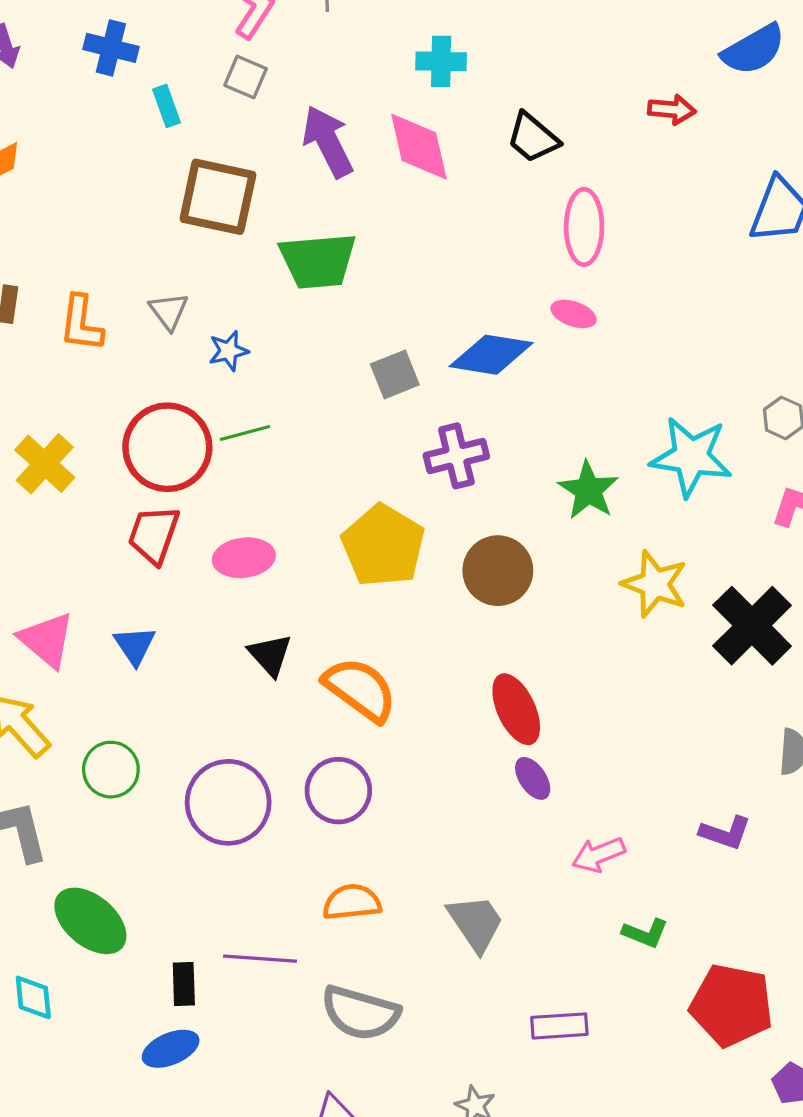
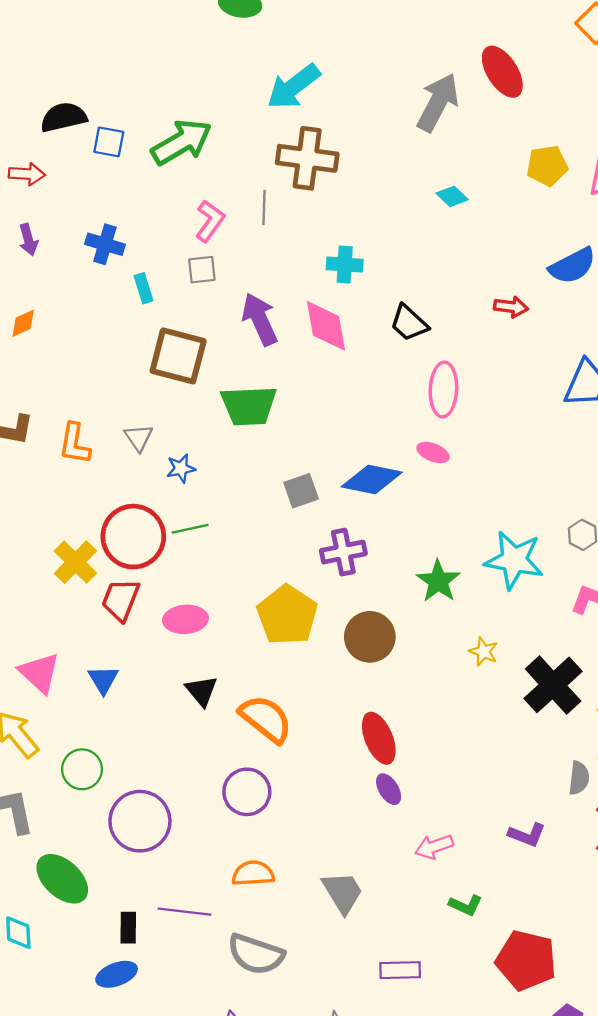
gray square: (246, 77) -> (202, 270), turned -32
yellow cross: (45, 464) -> (75, 562), moved
yellow star: (655, 584) -> (484, 652), size x0.6
purple circle: (228, 802) -> (140, 821), moved

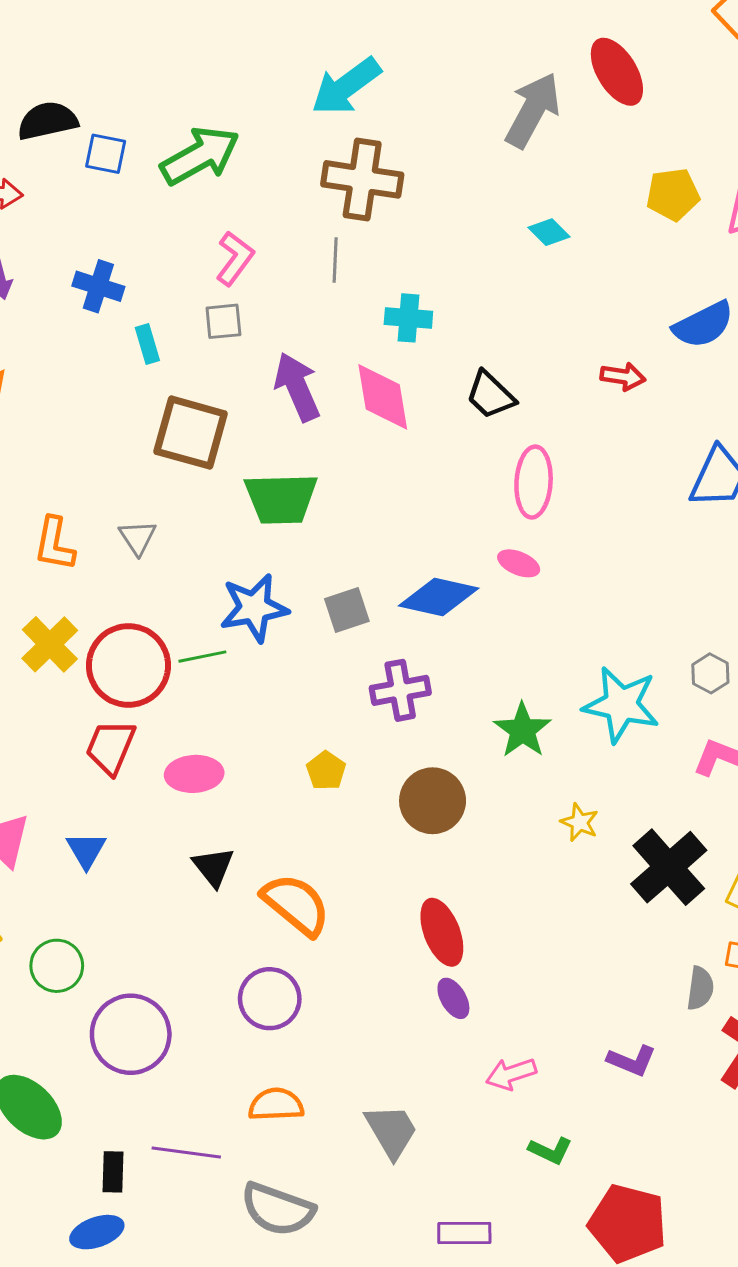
gray line: (264, 207) -> (335, 260), moved
blue star: (181, 468) -> (254, 608), moved, size x1.8
yellow cross: (75, 562) -> (50, 644), moved
yellow pentagon: (287, 615) -> (326, 771), size x0.5

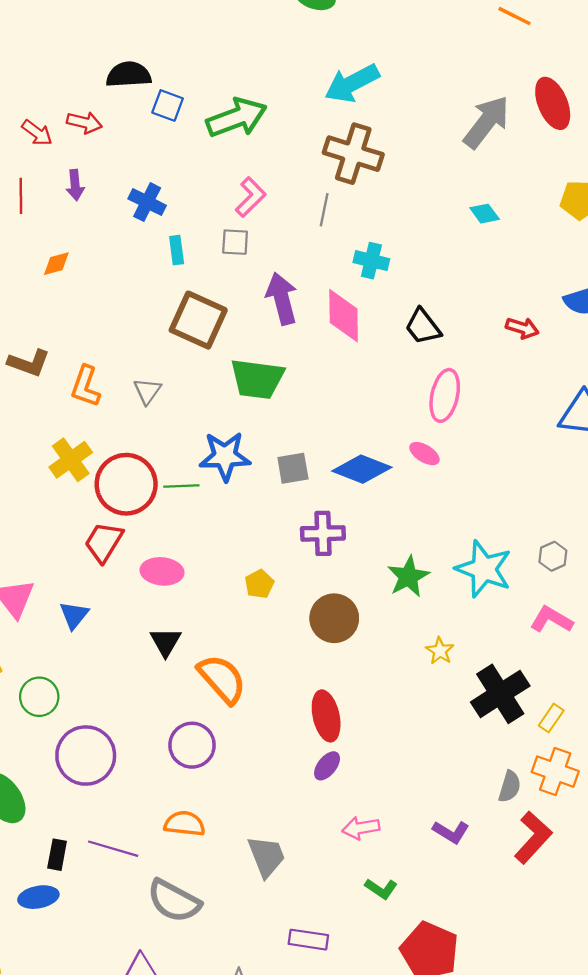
purple ellipse: (453, 998) -> (327, 766), turned 60

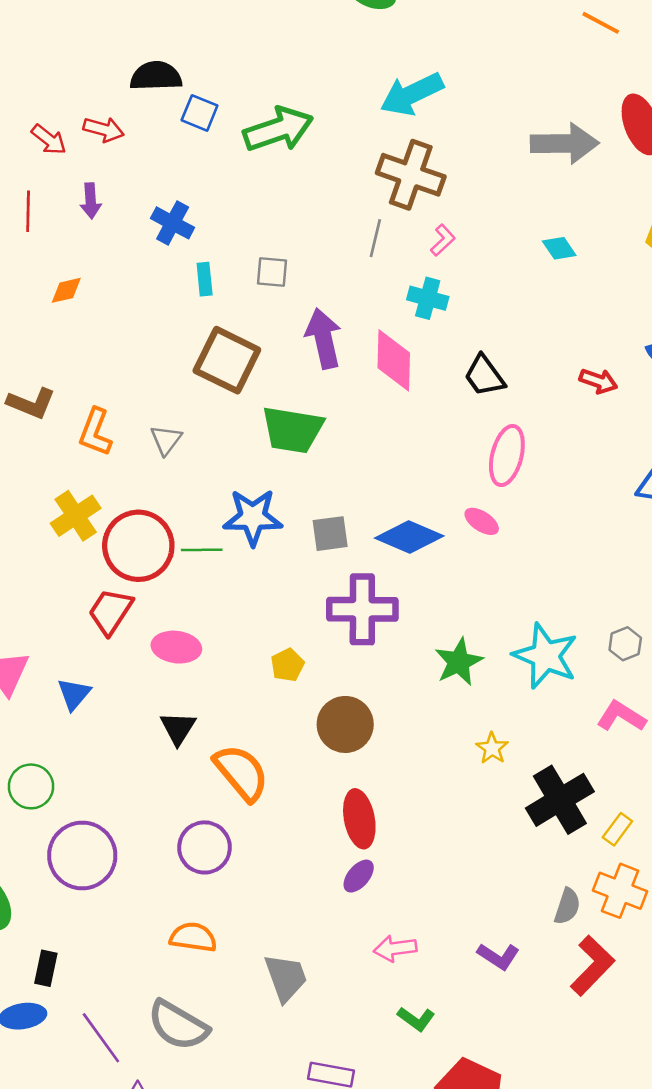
gray arrow: (486, 122) -> (565, 143), turned 50
pink L-shape: (251, 197) -> (443, 240), moved, size x0.7
purple cross: (323, 533) -> (362, 609), size x1.4
brown circle: (334, 618) -> (345, 724), moved
purple line: (113, 849) -> (101, 1038), moved, turned 36

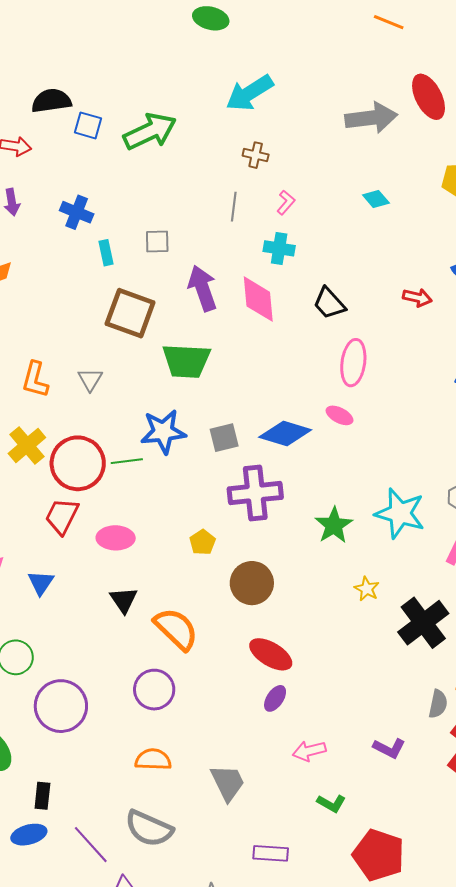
brown cross: (411, 175) -> (256, 155), size x0.5
red ellipse: (359, 819) -> (271, 654), turned -42

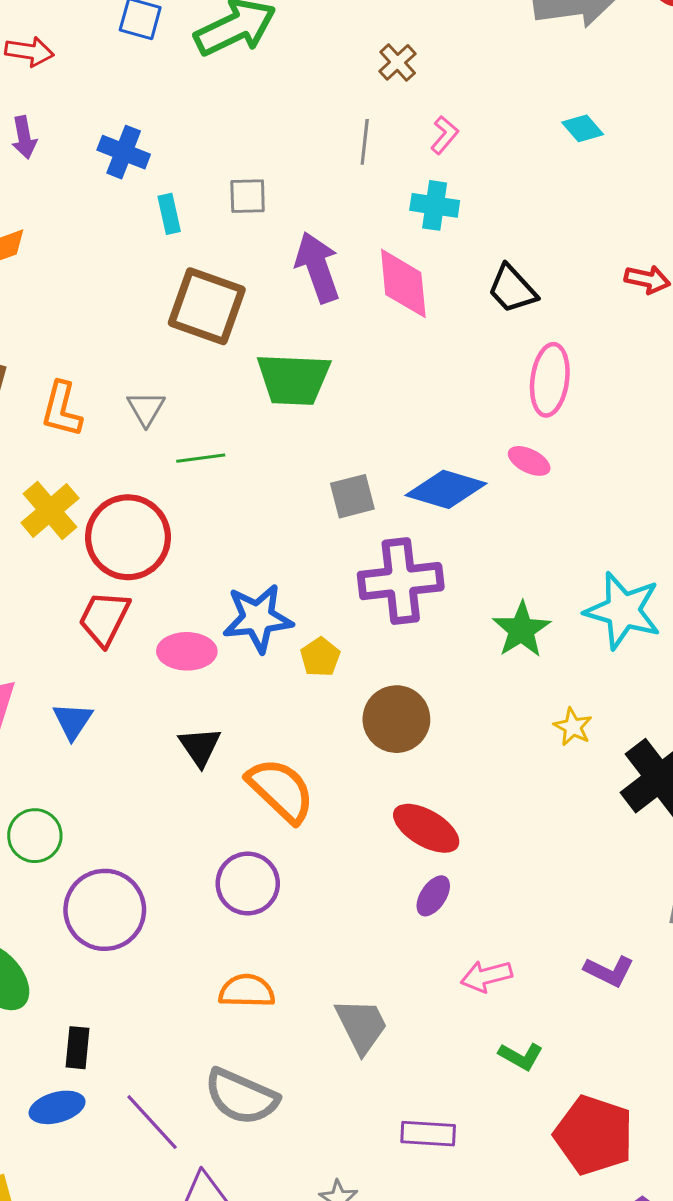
brown cross: (256, 155) -> (398, 62), turned 35
blue star: (163, 432) -> (258, 618), moved
green line: (127, 461) -> (201, 458), moved

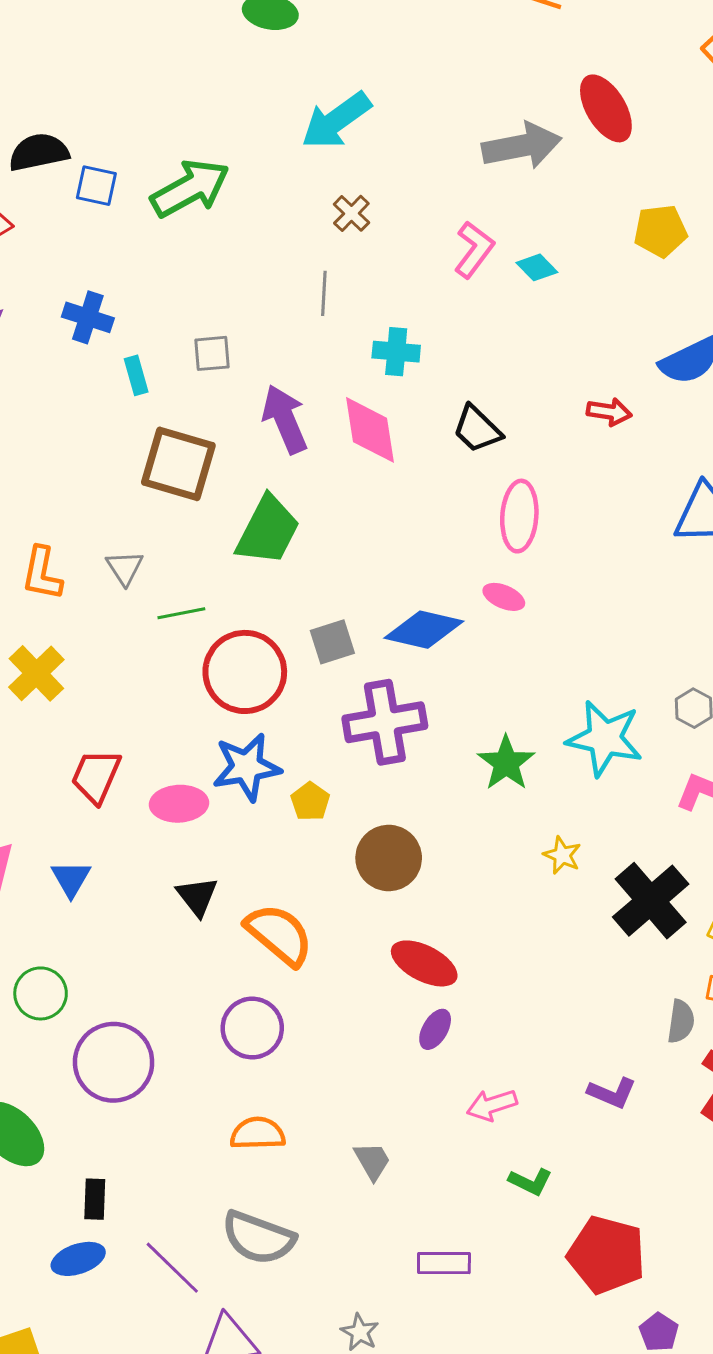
pink L-shape: (445, 135) -> (474, 249), moved, size x1.5
green trapezoid: (294, 379) -> (268, 530), turned -62
red circle: (128, 537) -> (245, 672), moved
gray trapezoid: (362, 1026) -> (372, 1161), size x0.7

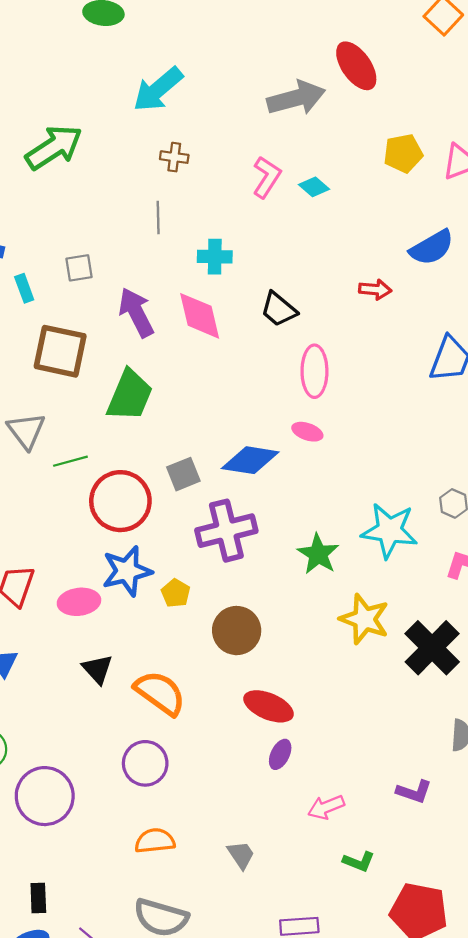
brown cross: (351, 213) -> (174, 157), turned -32
gray triangle: (125, 568) -> (26, 431), size x1.4
yellow star: (562, 855) -> (364, 619), size x1.8

